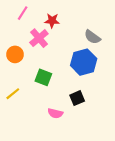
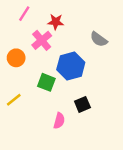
blue hexagon: (84, 62) -> (71, 66), moved
pink semicircle: (55, 113) -> (59, 121), turned -88

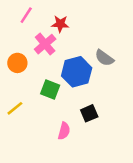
gray semicircle: (99, 39) -> (104, 58), moved

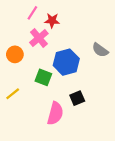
pink line: (26, 15) -> (32, 13), moved
gray semicircle: (104, 58) -> (100, 50), moved
pink semicircle: (64, 131) -> (55, 113), size x1.5

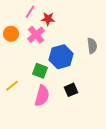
gray semicircle: (100, 50) -> (92, 46), turned -133
orange circle: (15, 54) -> (11, 34), moved
pink semicircle: (55, 113) -> (42, 96), moved

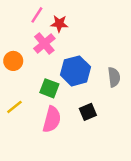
orange circle: (11, 34) -> (13, 61), moved
gray semicircle: (92, 46) -> (114, 77), moved

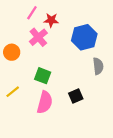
blue hexagon: (75, 71) -> (84, 37), moved

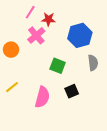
green square: (43, 76) -> (58, 66), moved

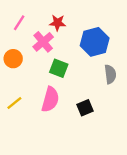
pink line: (30, 12) -> (19, 23), moved
green square: (58, 66) -> (59, 68), moved
pink semicircle: (42, 97) -> (50, 99), moved

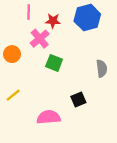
pink line: (19, 23) -> (29, 12), moved, turned -32
blue hexagon: (95, 42) -> (87, 18), moved
pink semicircle: (50, 99) -> (49, 117), moved, turned -110

